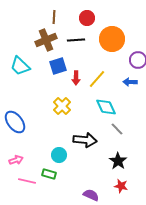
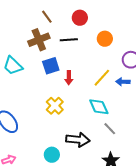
brown line: (54, 17) -> (47, 17), turned -40
orange circle: (112, 39) -> (105, 39), size x0.6
yellow line: (97, 79) -> (102, 78), moved

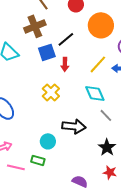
orange circle: (105, 39) -> (101, 25), size x1.6
black line: (69, 40) -> (66, 39), moved, turned -36

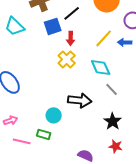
yellow cross: (51, 92) -> (67, 59), moved

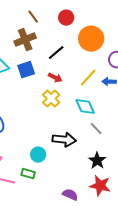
blue square: (53, 26) -> (26, 70), moved
red arrow: (71, 38) -> (55, 78), turned -64
red star: (116, 146) -> (100, 186), size x1.5

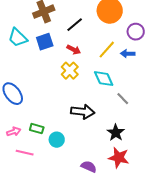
gray line: (96, 129) -> (123, 99), moved
cyan circle: (38, 155) -> (57, 140), moved
green rectangle: (28, 174) -> (37, 129), moved

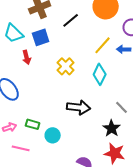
red arrow: (74, 50) -> (27, 57), moved, turned 48
cyan diamond: (104, 79) -> (100, 74), turned 50
gray line: (123, 99) -> (122, 107), moved

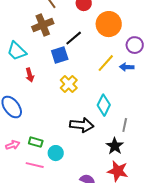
blue square: (41, 37) -> (60, 55), moved
cyan diamond: (100, 74) -> (104, 105), moved
gray line: (122, 107) -> (125, 125), turned 56
pink line: (21, 148) -> (35, 165), moved

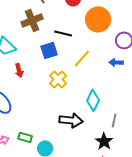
black line: (74, 38) -> (63, 33), turned 54
yellow line: (106, 63) -> (82, 58), moved

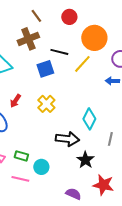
yellow line: (82, 58) -> (82, 64), moved
red arrow: (19, 70) -> (15, 101), moved, turned 48
yellow cross: (58, 79) -> (46, 104), moved
black star: (104, 141) -> (85, 160), moved

